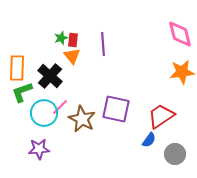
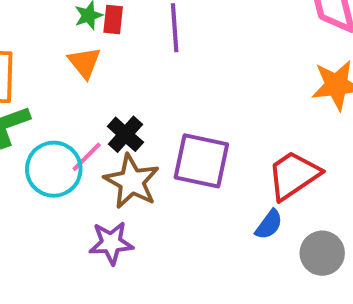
orange triangle: (72, 56) -> (84, 63), moved
black cross: (50, 76) -> (125, 134), moved, size x0.7
purple star: (39, 149) -> (111, 243), moved

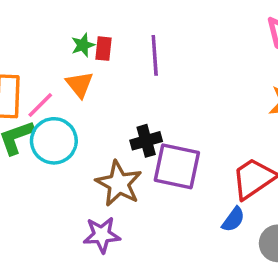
black cross: (125, 134) -> (146, 141), moved, turned 32
pink line: (87, 157) -> (40, 105), moved
cyan circle: (54, 169) -> (54, 141), moved

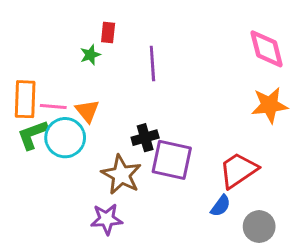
red rectangle: (103, 49) -> (108, 33), moved
orange triangle: (79, 84) -> (87, 111), moved
pink line: (40, 105) -> (53, 107), turned 50

